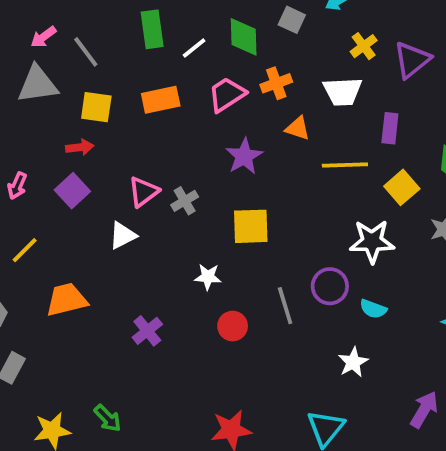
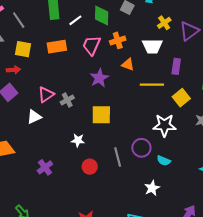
pink trapezoid: (227, 94) -> (92, 45), turned -35

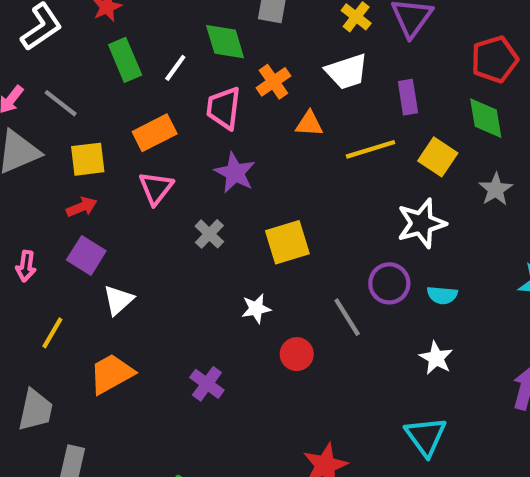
purple star: (99, 78) -> (235, 173), moved
pink triangle: (46, 94) -> (156, 188), moved
white triangle: (34, 117) -> (118, 300), moved

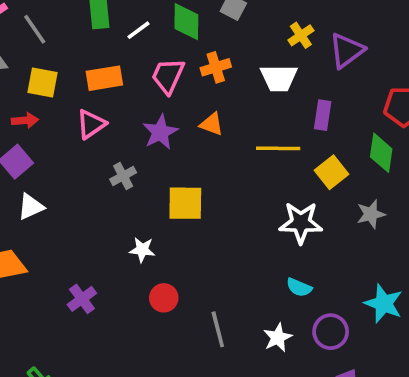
orange triangle: (309, 124) -> (212, 124), moved
purple circle: (389, 283) -> (331, 332), moved
gray line: (347, 317) -> (218, 329), moved

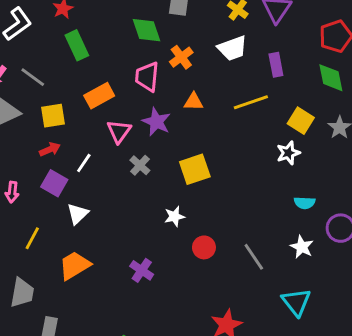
white line: (139, 30) -> (84, 163), moved
pink triangle: (91, 124) -> (119, 131), moved
yellow square: (332, 172) -> (301, 121), moved
white star: (301, 223) -> (288, 153), size x0.7

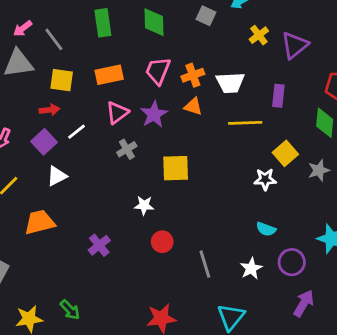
green diamond: (146, 30) -> (154, 22), moved
white trapezoid: (232, 48) -> (230, 83), moved
orange cross: (181, 57) -> (193, 75), moved

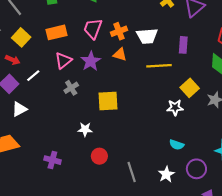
yellow square: (62, 80) -> (21, 37), turned 36
red arrow: (49, 110) -> (13, 60), turned 32
purple cross: (99, 245) -> (52, 160), turned -35

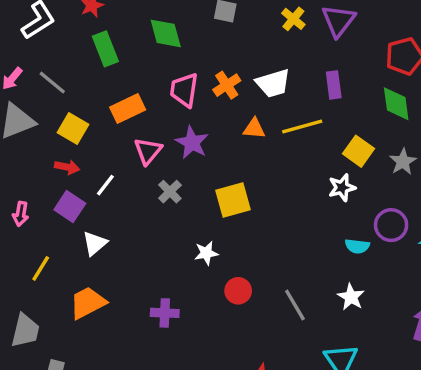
orange triangle: (120, 55) -> (254, 129), moved
purple circle: (196, 169) -> (391, 225), moved

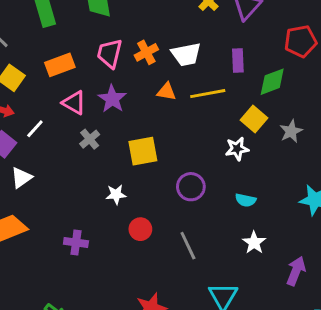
green diamond: (396, 104) -> (272, 82), moved, turned 72
pink triangle: (148, 151) -> (74, 103), turned -45
purple circle: (391, 225) -> (191, 187), moved
white star: (351, 297) -> (254, 243), moved

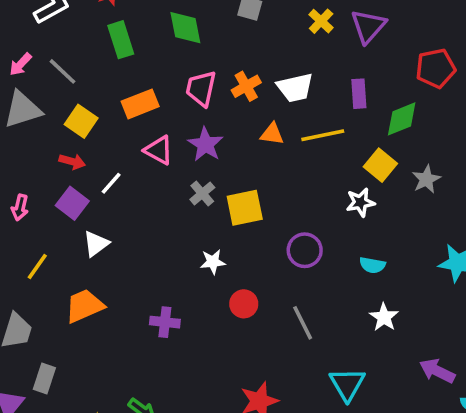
gray cross: (90, 139) -> (202, 193), moved
purple arrow: (296, 271) -> (437, 371), moved, turned -84

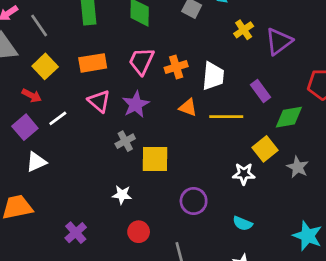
white trapezoid: (295, 88) -> (213, 76), turned -84
purple rectangle: (359, 94) -> (260, 91), turned -45
gray star: (426, 179) -> (298, 167), turned -30
purple cross: (165, 322) -> (76, 233), turned 30

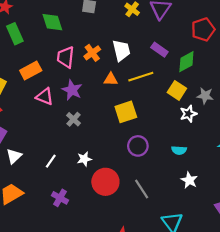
white line: (58, 118) -> (51, 161), moved
yellow square: (155, 159) -> (126, 112), moved
white star: (244, 174) -> (188, 114), moved
red circle: (139, 232) -> (105, 182), size x1.6

